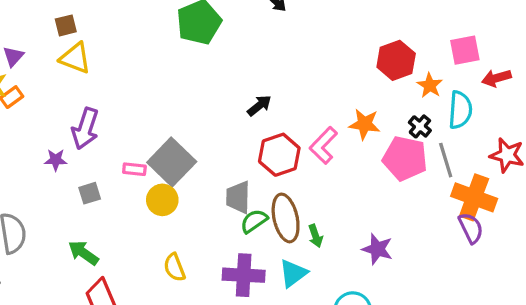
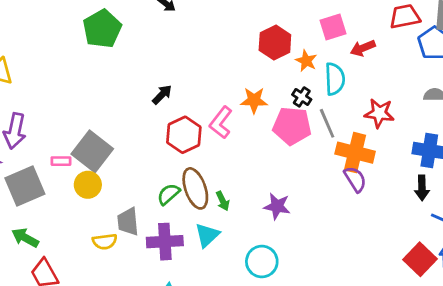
gray square: (90, 193) -> (25, 186), size x2.0
gray trapezoid: (238, 197) -> (128, 222), moved
yellow semicircle: (174, 267) -> (105, 242), turned -70

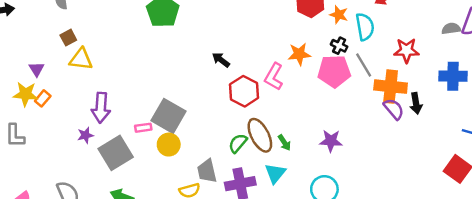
black arrow: (162, 95) -> (221, 60), turned -90
black arrow: (422, 188) -> (416, 103), moved

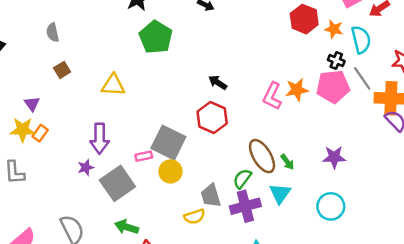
orange star: (299, 54) -> (297, 90), moved
yellow triangle: (81, 59) -> (113, 85), moved
red hexagon: (244, 91) -> (212, 117), moved
green semicircle: (238, 143) -> (242, 179), moved

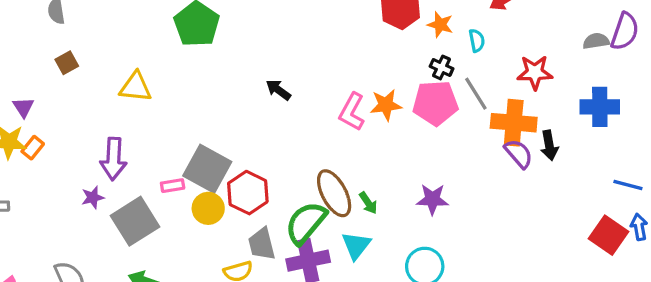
cyan semicircle: (361, 40) -> (477, 41), size x0.6
red hexagon: (212, 117) -> (248, 193), moved
green semicircle: (242, 179) -> (306, 223), size x1.6

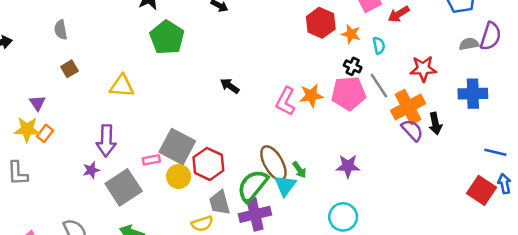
orange cross: (514, 123) -> (408, 107), turned -32
cyan triangle: (356, 246) -> (285, 185), moved

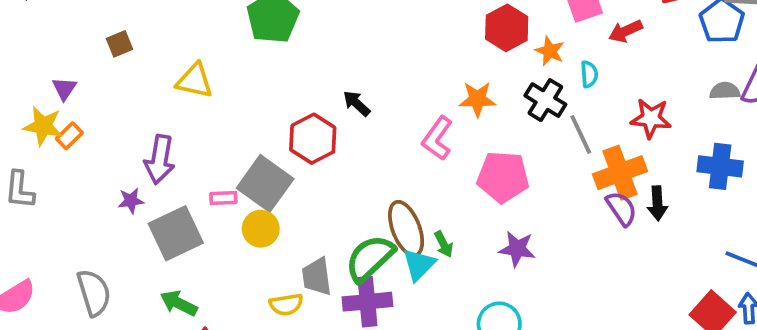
black cross: (353, 66) -> (545, 100), size x1.5
pink pentagon: (349, 93) -> (503, 177), moved
orange star: (311, 96) -> (477, 99), moved
red hexagon: (208, 164) -> (313, 139), moved

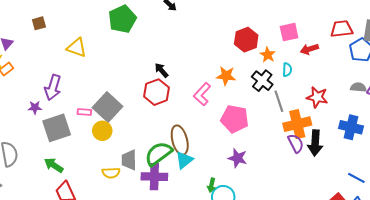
red hexagon: (313, 139) -> (156, 92), moved
black arrow: (657, 203) -> (315, 143), size x1.4
green arrow: (444, 244) -> (211, 185), moved, turned 32

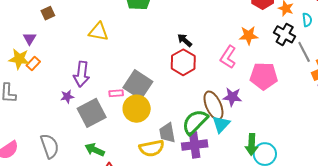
brown square: (39, 23) -> (48, 13), moved
yellow circle: (102, 131) -> (137, 109), size x1.4
purple star: (238, 158) -> (232, 97), moved
yellow semicircle: (111, 173) -> (152, 148), size x1.4
green arrow: (211, 185) -> (252, 144), size x1.5

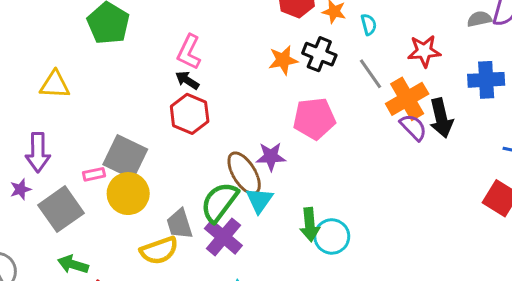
black cross: (285, 34) -> (319, 54), moved
pink L-shape: (228, 57) -> (189, 52), moved
purple cross: (195, 145) -> (223, 237), turned -35

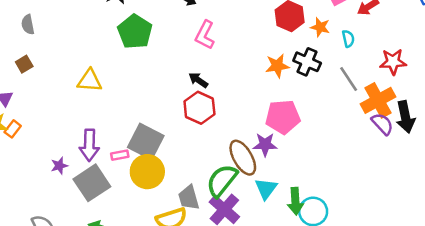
pink L-shape: (189, 52) -> (205, 35), moved
pink pentagon: (314, 119) -> (283, 117), moved
purple arrow: (38, 152) -> (89, 145), moved
cyan triangle: (259, 200) -> (266, 189), moved

